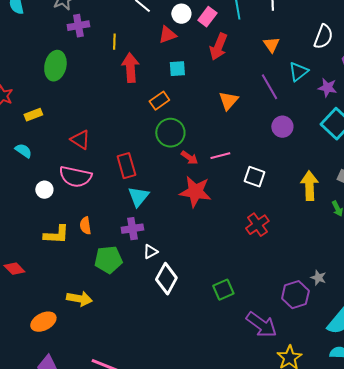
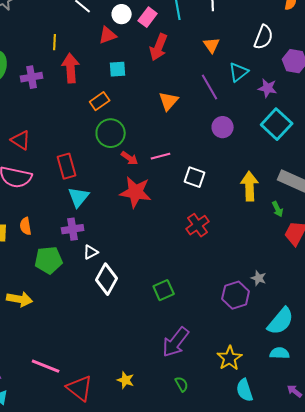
purple cross: (78, 26) -> (32, 77), moved
purple arrow: (261, 325) -> (176, 342), moved, turned 92

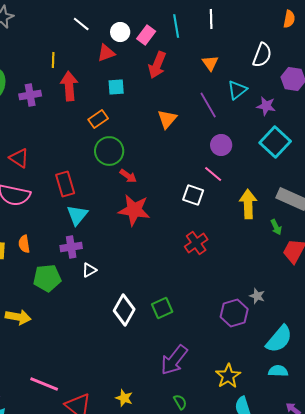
pink line: (161, 156) -> (213, 174), moved, turned 54
white diamond: (107, 279) -> (124, 310), moved

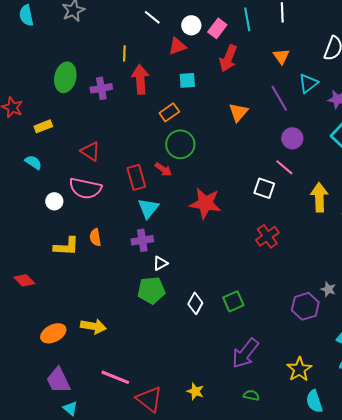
red arrow: (128, 176) -> (163, 169), moved
green pentagon: (47, 278) -> (151, 290), moved
white diamond: (124, 310) -> (195, 303), size x0.7
yellow arrow: (18, 317) -> (93, 326), moved
green semicircle: (180, 402) -> (251, 395), turned -49

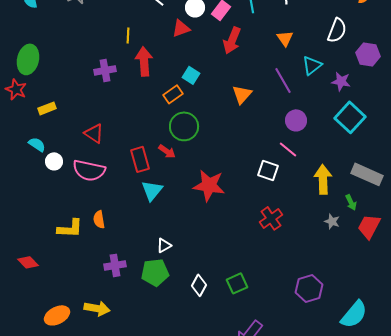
green ellipse: (65, 77) -> (28, 59), moved
cyan square: (187, 80) -> (191, 75), moved, turned 36
white circle: (54, 201) -> (54, 161), moved
purple cross: (142, 240) -> (115, 265), moved
gray star: (328, 289) -> (332, 221), moved

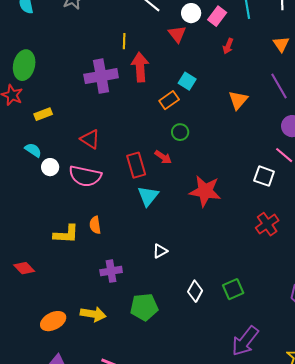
red triangle: (181, 28) -> (177, 34), turned -48
red arrow: (232, 40) -> (228, 46), size x0.6
purple cross: (105, 70) -> (101, 76), size x1.5
green circle: (184, 126) -> (180, 132), size x0.6
green pentagon: (155, 272) -> (144, 307), moved

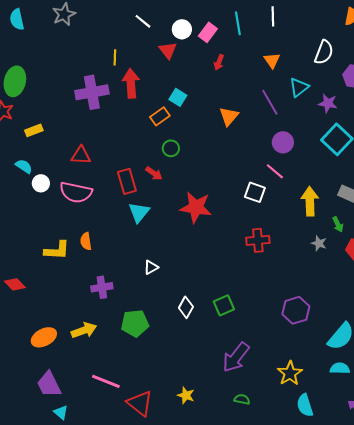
red triangle: (90, 139) -> (81, 155), turned -30
red cross: (267, 224) -> (258, 240), turned 30
yellow arrow: (93, 314) -> (84, 330), turned -30

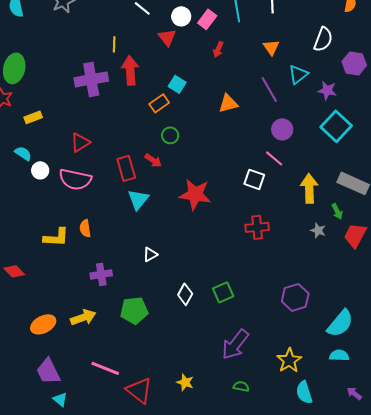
orange triangle: (229, 116) -> (228, 103), turned 35
red triangle: (81, 155) -> (80, 142), turned -35

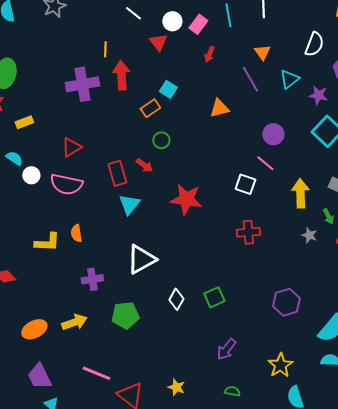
purple line: (269, 89) -> (250, 79), moved
white triangle: (150, 254) -> (141, 259), size x2.0
purple arrow: (235, 344) -> (226, 349), size x0.7

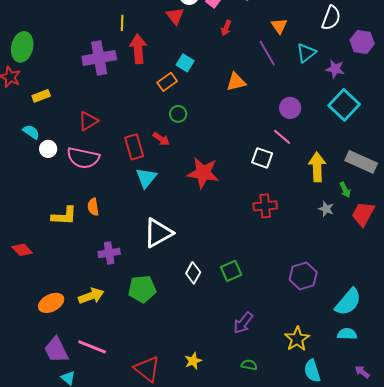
pink line: (96, 373) -> (92, 347), moved
yellow star: (176, 387) -> (193, 361), turned 30

